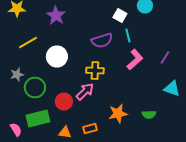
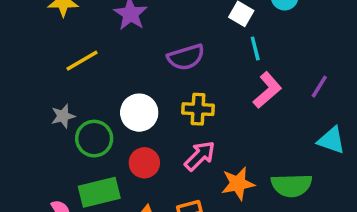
purple semicircle: (102, 40) -> (186, 57), moved
white circle: (57, 56) -> (139, 113), moved
pink arrow: (85, 92) -> (200, 156), moved
green semicircle: (149, 114) -> (292, 185), size x1.6

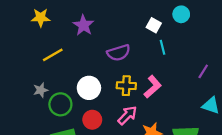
pink L-shape: (267, 90) -> (153, 87), moved

